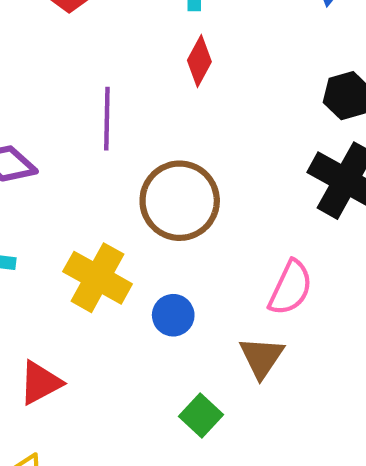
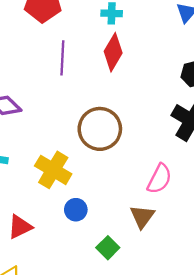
red diamond: (199, 61) -> (113, 52), size x1.4
purple line: (107, 119) -> (62, 58), moved
blue circle: (173, 315) -> (76, 210), moved

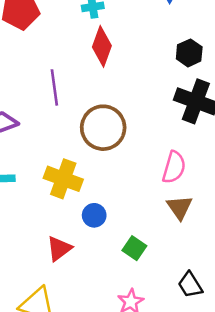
purple line: (62, 58) -> (54, 87), moved
brown triangle: (142, 217) -> (179, 207), moved
red triangle: (20, 227) -> (59, 248), moved

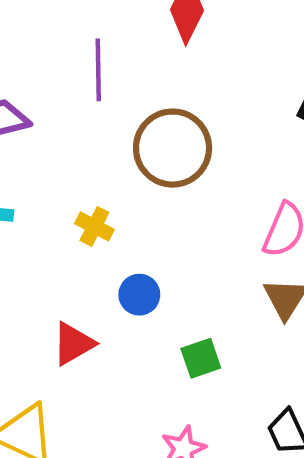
yellow cross: (63, 179) -> (94, 226), size x0.6
green square: (134, 248) -> (201, 358), turned 30

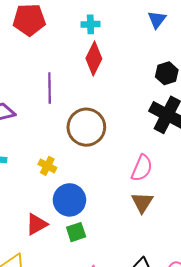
blue circle: (139, 295) -> (69, 200), size x1.6
green square: (201, 358) -> (76, 232), moved

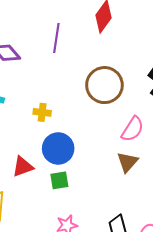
brown circle: (86, 127) -> (104, 85), moved
yellow cross: (47, 166) -> (42, 112), turned -30

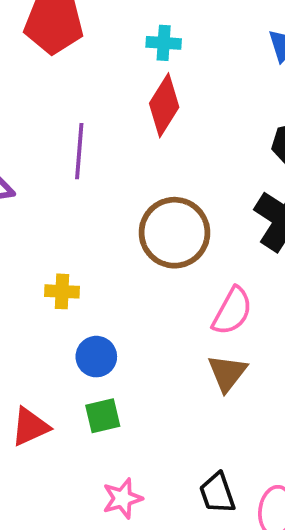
blue circle: (58, 148) -> (96, 357), size x0.7
red triangle: (23, 167) -> (30, 427), moved

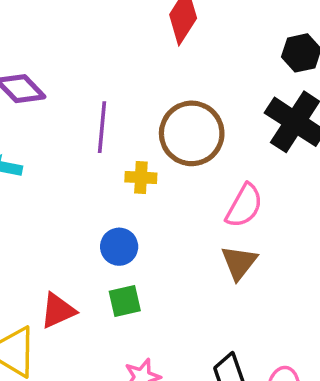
purple line: (79, 151) -> (102, 127), moved
yellow cross: (62, 291) -> (141, 177), moved

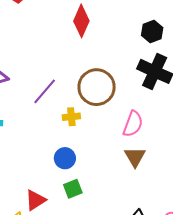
purple line: (102, 127) -> (45, 91), turned 44

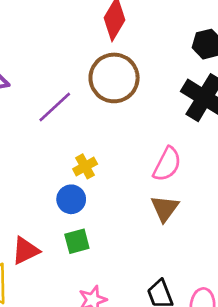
brown circle: (97, 87) -> (114, 78), moved
yellow cross: (71, 117) -> (85, 166), moved, turned -30

